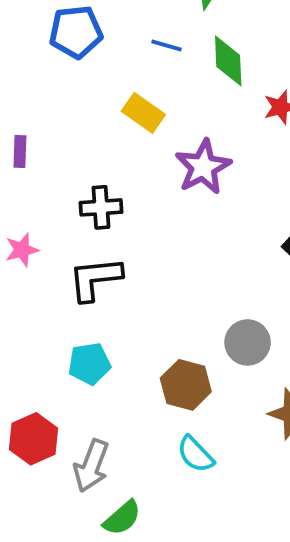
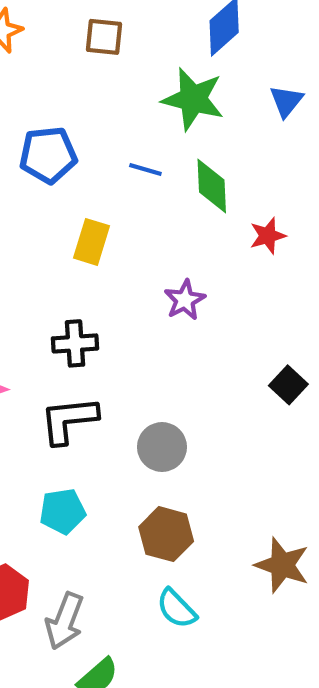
yellow rectangle: (143, 113) -> (92, 242), moved, turned 72
purple star: (203, 167) -> (185, 300), size x0.7
gray circle: (248, 342) -> (162, 447), moved

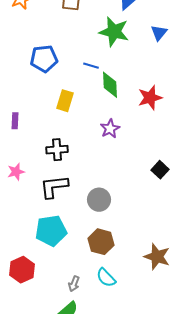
green diamond: (212, 186) -> (110, 85), moved
red star: (268, 236) -> (150, 98), size x1.4
cyan pentagon: (63, 511) -> (51, 231), size x1.4
gray arrow: (65, 621) -> (74, 284), moved, size x0.6

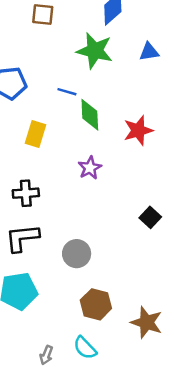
blue triangle: (159, 33) -> (149, 52), turned 42
brown hexagon: (101, 242) -> (96, 304), moved

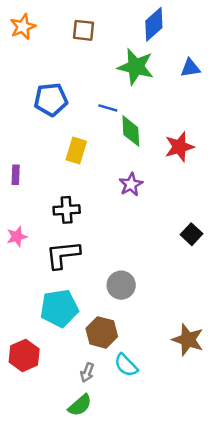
gray circle: (77, 254) -> (121, 285), moved
brown hexagon: (96, 304) -> (102, 332), moved

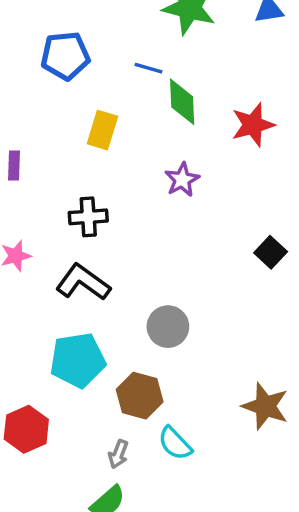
black L-shape: (63, 255) -> (83, 282), turned 42

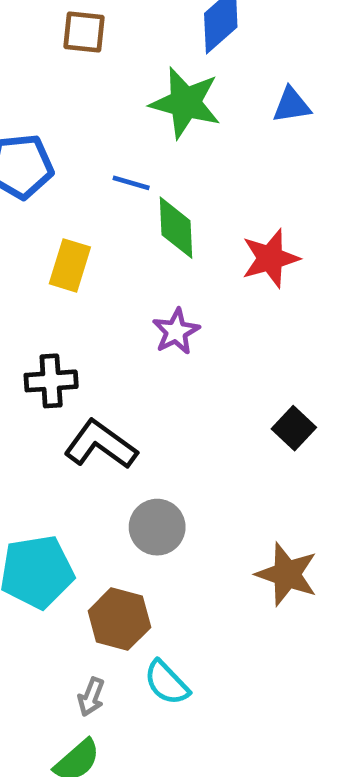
black L-shape: (83, 282) -> (101, 445), moved
brown star: (265, 406) -> (287, 574), moved

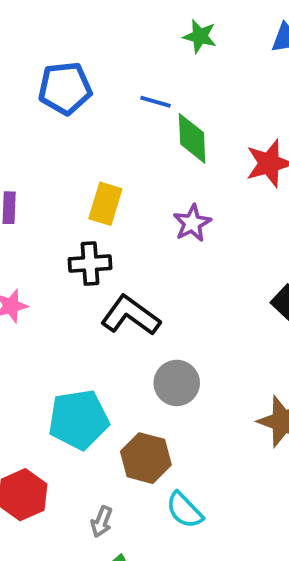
green star: (185, 103) -> (200, 36), size x0.6
yellow rectangle: (70, 265) -> (105, 204), moved
gray arrow: (91, 697) -> (102, 522), moved

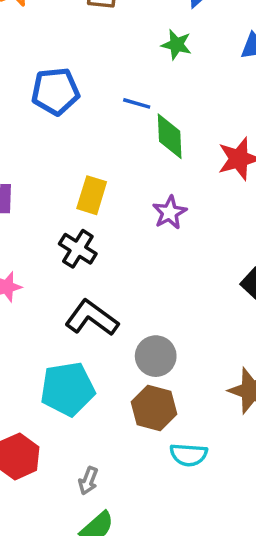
black cross: (90, 264) -> (78, 249), turned 36
black L-shape: (130, 316) -> (92, 318), moved
brown hexagon: (146, 458) -> (154, 408), moved
cyan semicircle: (184, 510) -> (189, 455), moved, turned -42

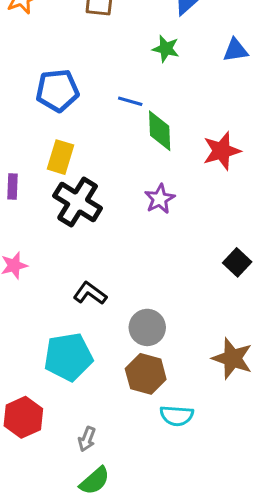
yellow rectangle: (92, 195) -> (61, 157), moved
black cross: (78, 249) -> (78, 202), moved, size x1.4
black L-shape: (92, 318) -> (90, 293), size x0.7

